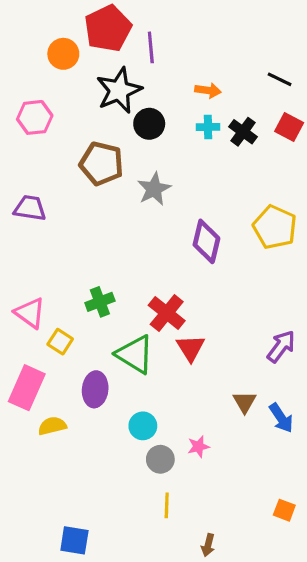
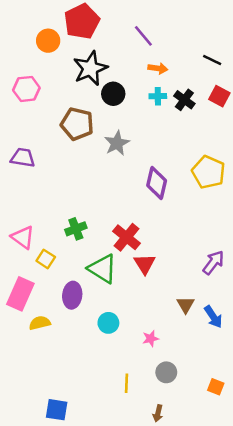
purple line: (151, 47) -> (143, 36), moved, turned -35
gray circle: (160, 459) -> (166, 372), moved

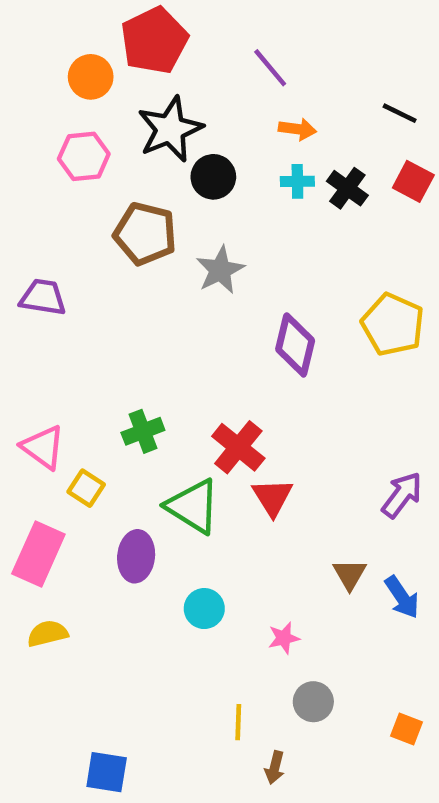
pink hexagon: (26, 89) -> (84, 156), moved
yellow semicircle: (40, 323) -> (47, 634), moved
brown arrow: (158, 413) -> (275, 768), moved

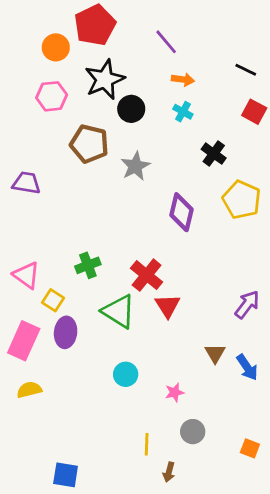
cyan cross: (297, 181) -> (183, 112), turned 30
black cross: (347, 188) -> (214, 154), moved
purple ellipse: (136, 556) -> (66, 332), moved

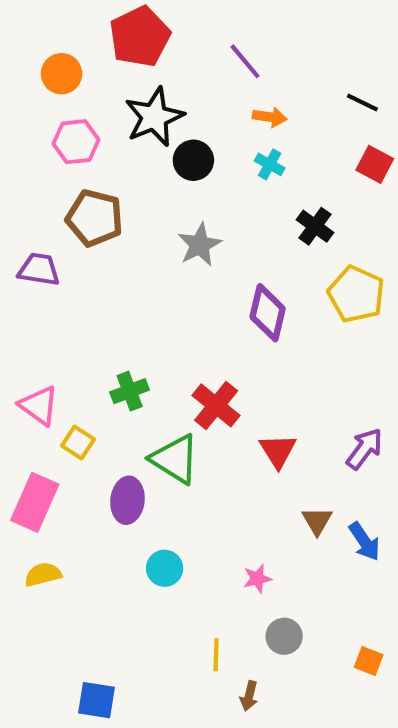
orange circle: (56, 47) -> (62, 74), moved
brown pentagon: (89, 144) -> (95, 218), moved
red triangle: (168, 306) -> (278, 451), moved
purple ellipse: (66, 332) -> (127, 500), moved
cyan circle: (126, 374) -> (165, 568), moved

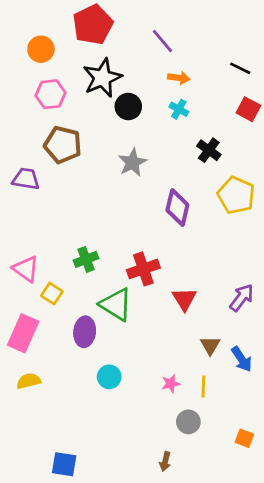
red cross: (216, 405) -> (143, 269), turned 32
yellow line: (216, 655) -> (203, 386), moved

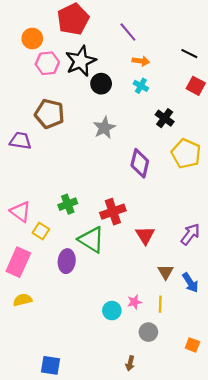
pink hexagon: (50, 94) -> (47, 63), moved
cyan circle: (109, 377) -> (112, 311), moved

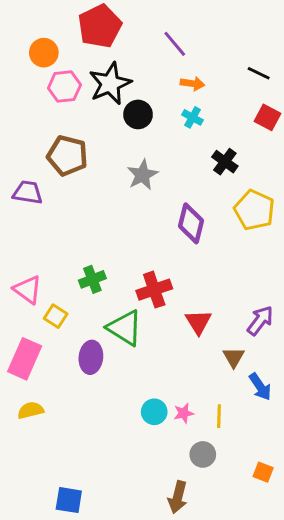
brown triangle: (166, 272) -> (234, 357), moved
cyan circle: (112, 311) -> (154, 412), moved
brown arrow: (130, 363) -> (178, 497), size x1.5

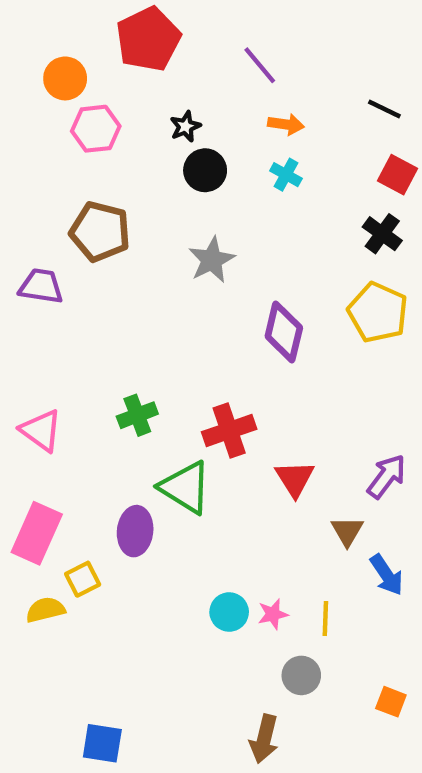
black star: (110, 84) -> (185, 127), moved, size x0.5
black cross: (225, 162) -> (382, 234), moved
yellow square: (56, 316) -> (83, 579), moved, turned 30

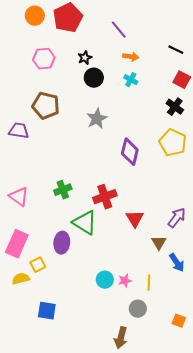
orange circle: (65, 78) -> (35, 16), moved
blue square: (102, 743) -> (47, 311), moved

